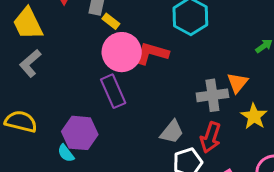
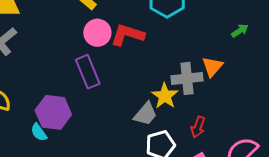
pink circle: (122, 52) -> (97, 33), size x0.7
yellow star: (254, 116) -> (165, 96), moved
red arrow: (210, 137) -> (198, 127), moved, size x0.7

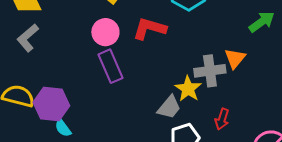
green arrow: (240, 31) -> (262, 22), size x1.5
pink circle: (97, 33) -> (105, 32), moved
purple hexagon: (53, 112) -> (51, 104), moved

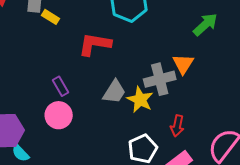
pink circle: (105, 32) -> (59, 115), moved
purple rectangle: (111, 66) -> (60, 86), size x0.6
gray trapezoid: (169, 107) -> (114, 92), moved

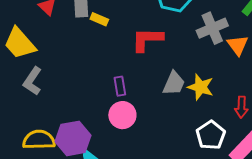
gray cross: (160, 79) -> (212, 28), moved
purple rectangle: (60, 86) -> (120, 86), turned 30

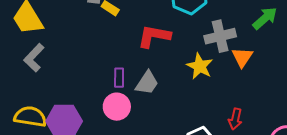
gray trapezoid: (174, 83) -> (147, 83), moved
yellow star: (201, 87) -> (200, 66), moved

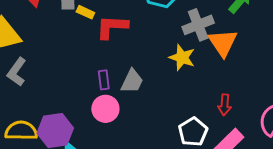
red L-shape: (154, 36) -> (112, 27), moved
orange triangle: (242, 57) -> (223, 43), size x1.4

